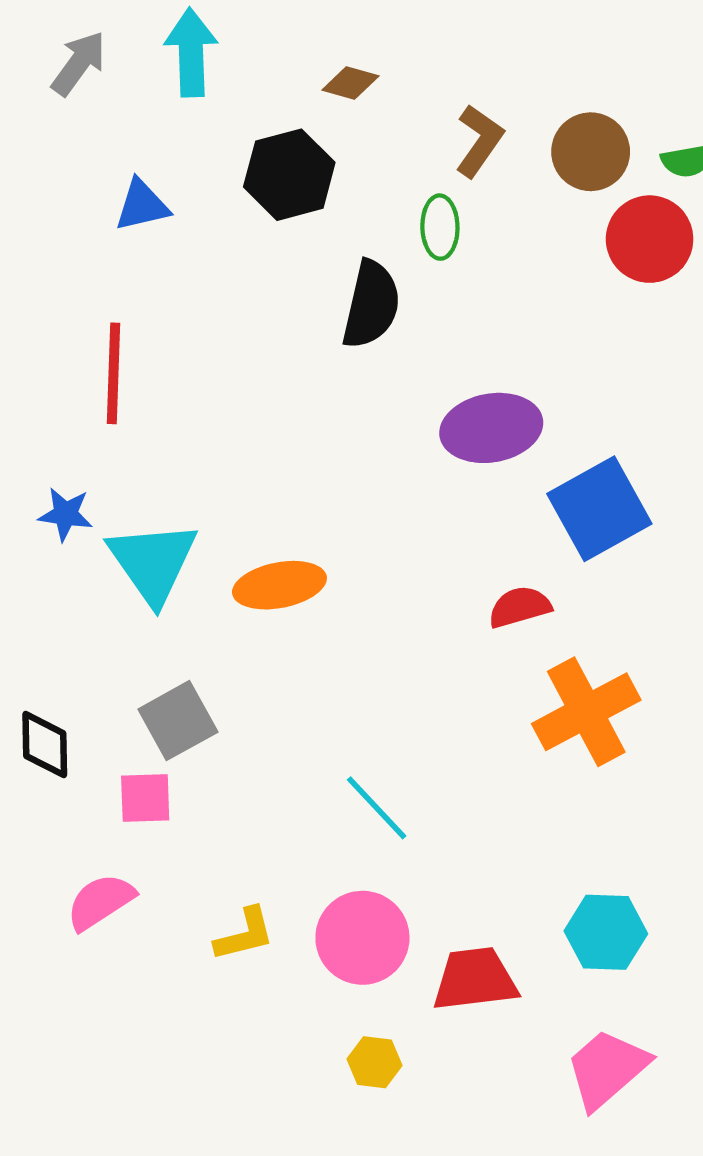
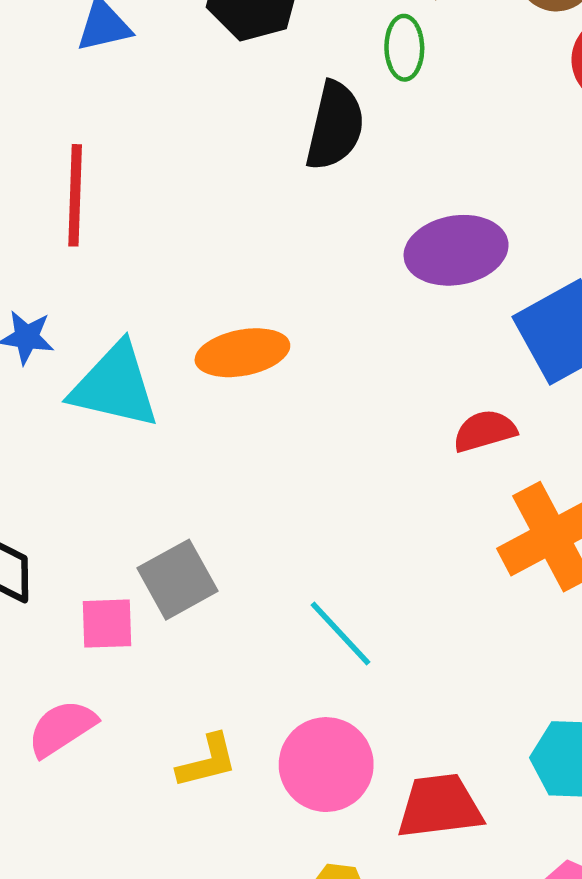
cyan triangle: (153, 562) -> (115, 386), turned -42
orange ellipse: (279, 585) -> (242, 353), moved
gray square: (178, 721) -> (177, 580), moved

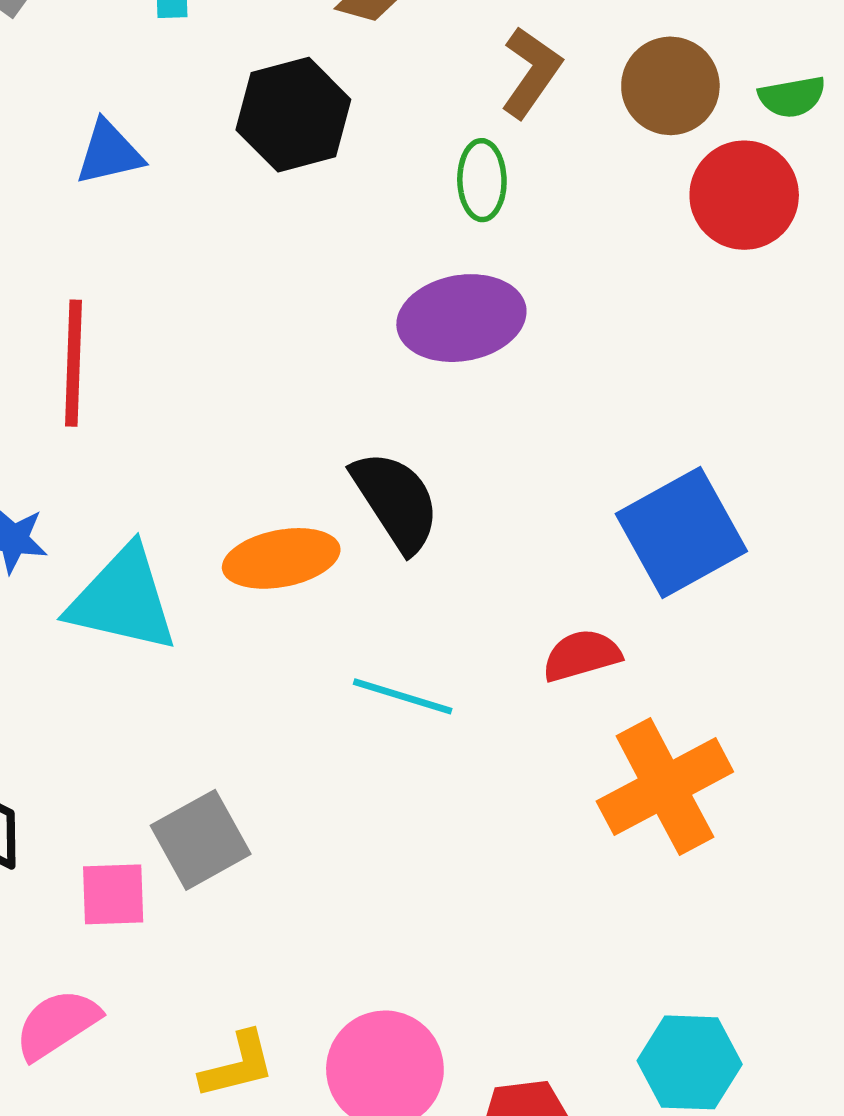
black semicircle: (335, 126) -> (396, 501), moved, turned -46
purple ellipse: (456, 250) -> (461, 318), moved
cyan line: (340, 633) -> (403, 696), moved, turned -30

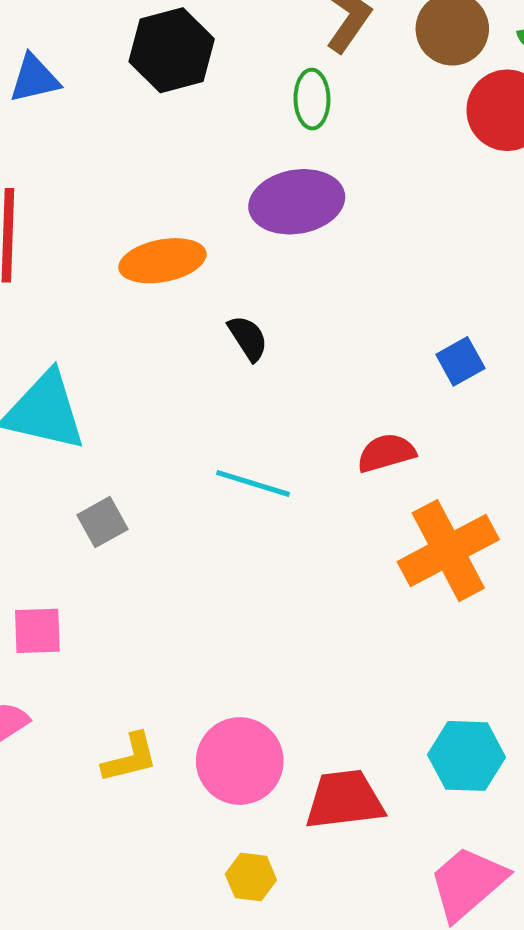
black semicircle: (396, 501) -> (248, 338), size x0.6
blue square: (681, 533) -> (460, 361), size x0.5
orange ellipse: (281, 558) -> (162, 261), moved
gray square: (201, 840) -> (102, 522), moved, size x0.7

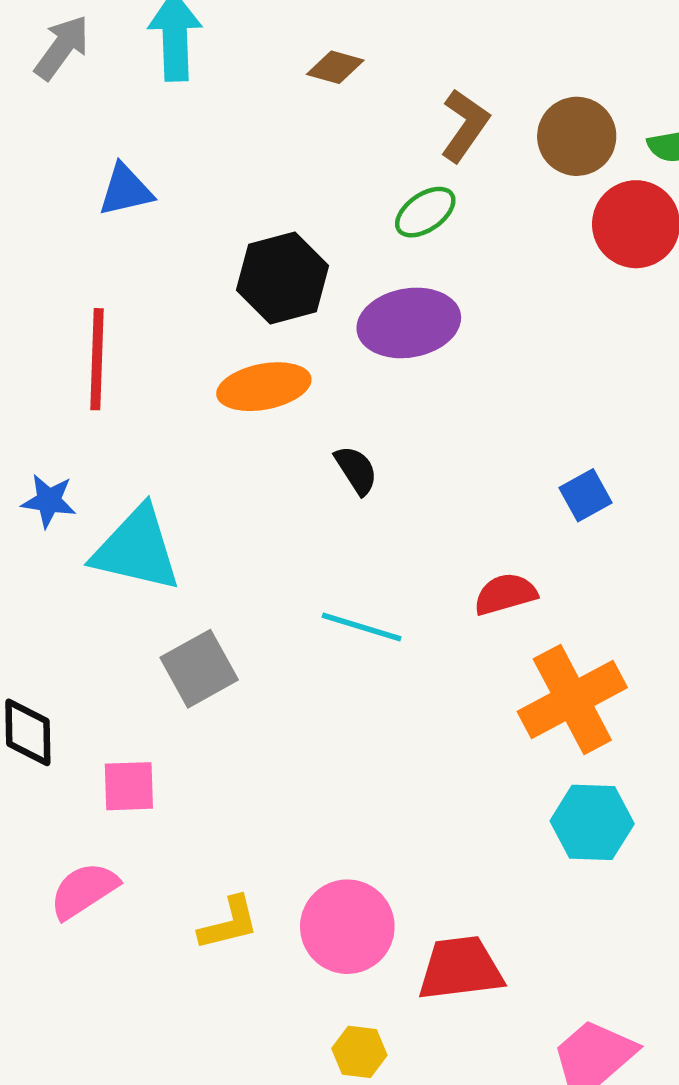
black hexagon: (172, 50) -> (283, 278), moved
green ellipse: (312, 99) -> (425, 212), turned 56
gray square: (102, 522) -> (199, 669), size x1.4
cyan hexagon: (467, 756) -> (592, 822), moved

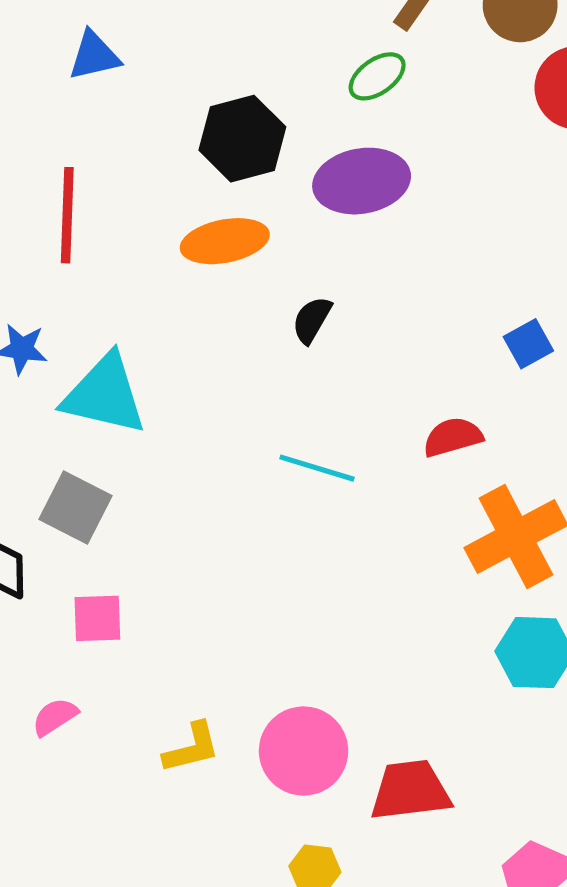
black semicircle: (356, 470) -> (312, 320), turned -117
gray square: (199, 669) -> (76, 507), moved, turned -34
pink semicircle: (84, 890) -> (55, 717), size x0.7

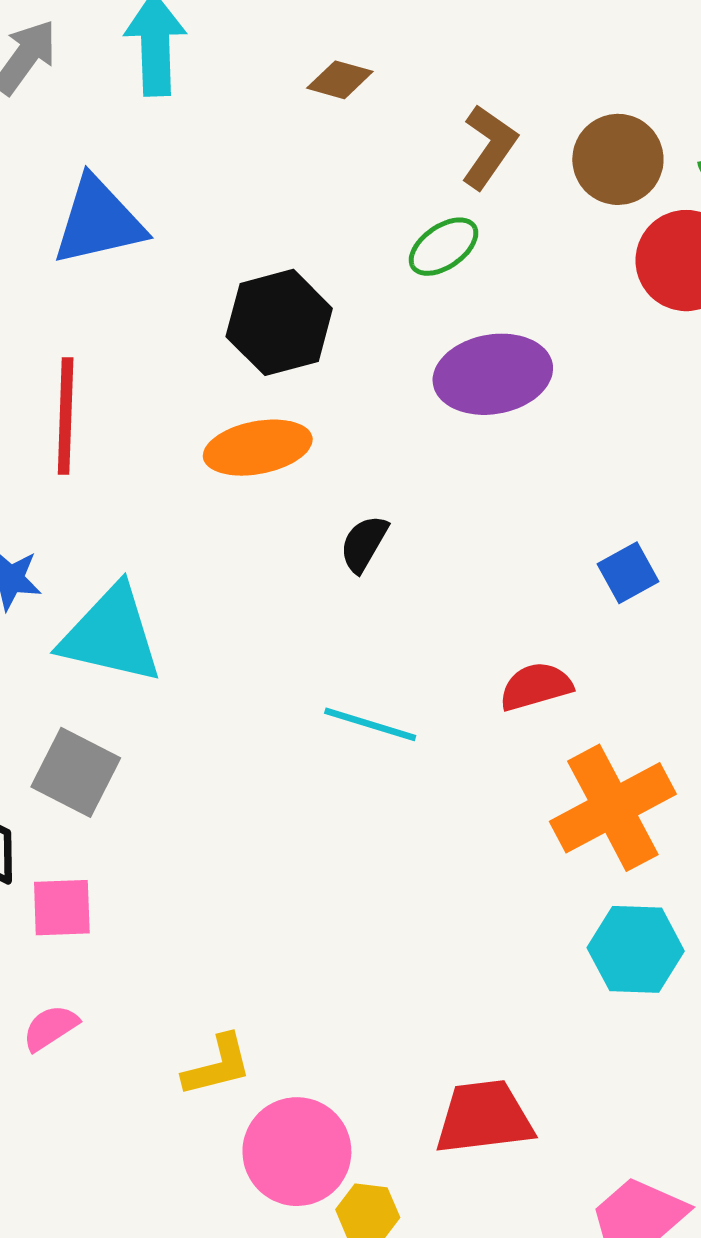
blue triangle: (94, 56) -> (98, 221), size x1.5
purple ellipse: (362, 181) -> (493, 374), moved
pink square: (97, 618) -> (62, 908), moved
pink circle: (304, 751) -> (297, 1152), moved

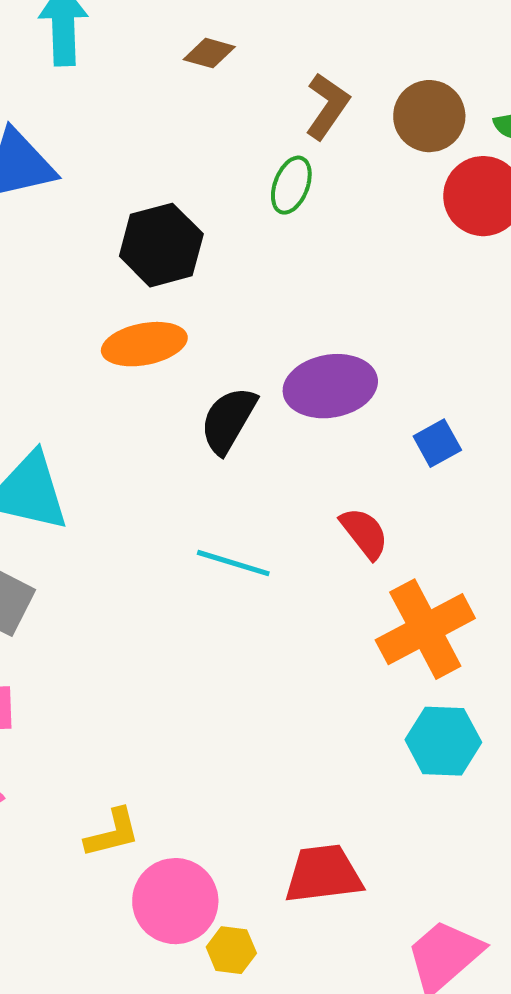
green ellipse: (444, 247) -> (291, 185), turned -34
purple ellipse: (493, 374) -> (330, 386), moved
black semicircle: (364, 544) -> (228, 420), size x1.5
red semicircle: (536, 686) -> (364, 533), turned 68

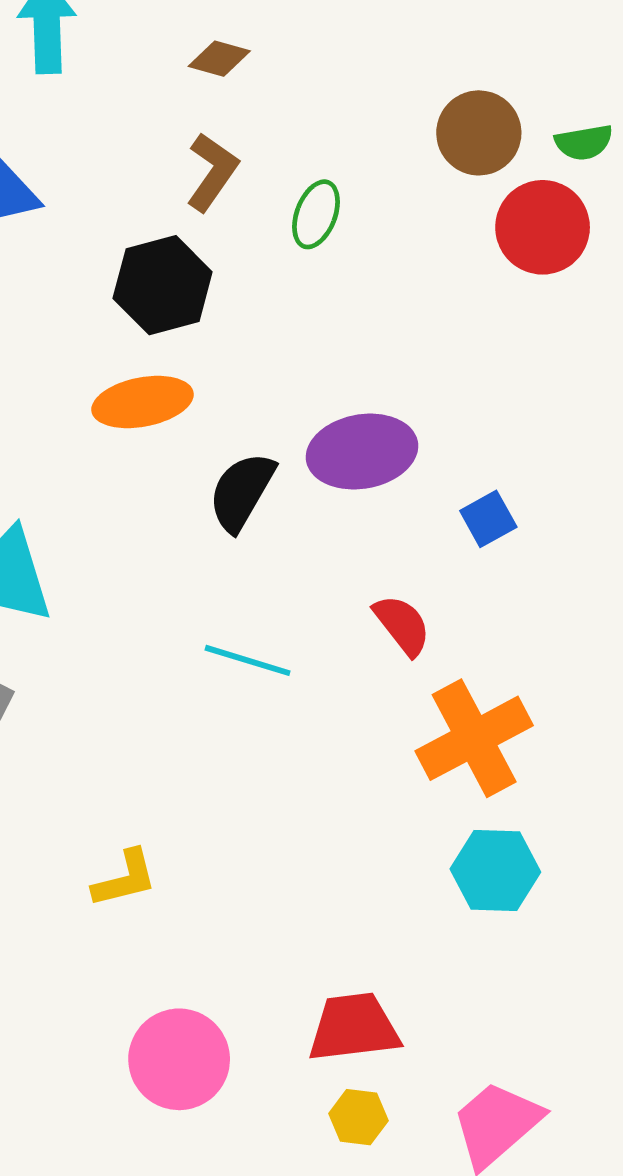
brown L-shape: (327, 106) -> (212, 172), moved
yellow L-shape: (112, 833) -> (125, 879), moved
yellow hexagon: (231, 950) -> (358, 1117), moved

